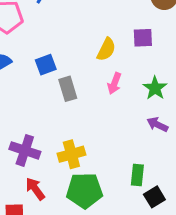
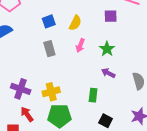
purple square: (143, 38) -> (111, 16), moved
blue square: (46, 65) -> (49, 21), moved
green rectangle: (137, 175) -> (93, 95), moved
black square: (154, 197) -> (106, 121), turned -32

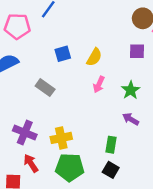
gray rectangle: (49, 49) -> (45, 88), moved, turned -42
black square: (106, 121) -> (111, 170), moved

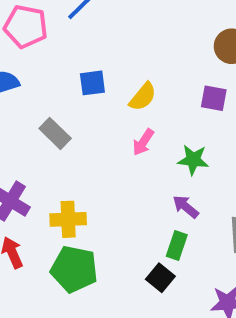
green star: (131, 90) -> (193, 160), turned 30
green rectangle: (111, 145) -> (177, 245), moved
black square: (111, 170) -> (160, 278), moved

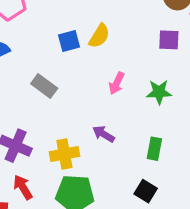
yellow semicircle: (143, 97) -> (99, 36), moved
purple arrow: (186, 207) -> (104, 134), moved
green rectangle: (177, 245) -> (154, 149), moved

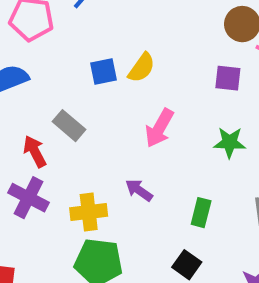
pink arrow: (117, 83) -> (159, 128), size x1.4
green star: (159, 92) -> (230, 142), moved
red arrow: (23, 187) -> (35, 151), moved

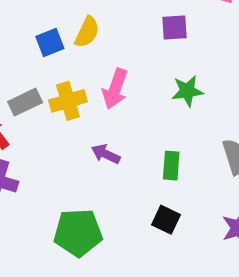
gray rectangle: (69, 126) -> (25, 102), turned -56
yellow cross: (89, 212) -> (68, 101), moved

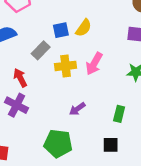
gray rectangle: (25, 102) -> (41, 50), moved, turned -30
purple arrow: (106, 154) -> (77, 109), moved, turned -70
black square: (166, 220) -> (111, 145), turned -35

